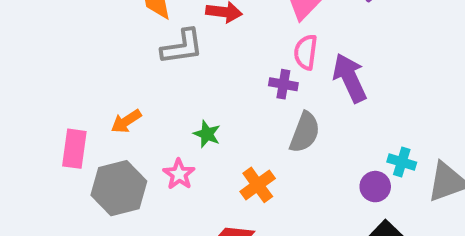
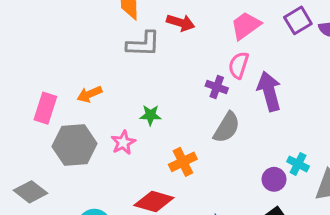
green star: (207, 134) -> (150, 115), turned -30

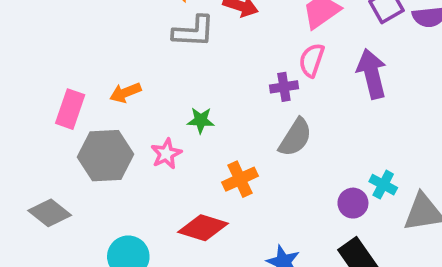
purple cross: (217, 87) -> (284, 87), turned -30
purple arrow: (269, 91) -> (372, 74), moved

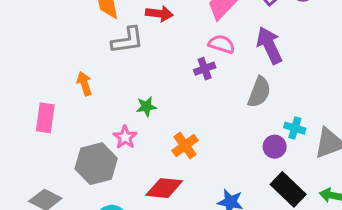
pink semicircle: (312, 60) -> (222, 44), turned 100
orange arrow: (125, 93) -> (84, 84), moved, turned 105
gray semicircle: (295, 137) -> (259, 92), moved
gray hexagon: (106, 156) -> (96, 164), moved

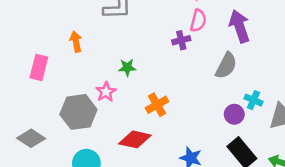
pink semicircle: (222, 44) -> (198, 21), turned 80

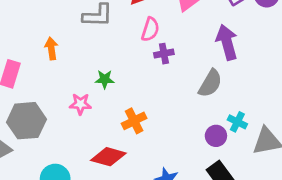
pink semicircle: (198, 21) -> (150, 29), moved
pink star: (106, 92) -> (80, 104), turned 30
gray hexagon: (78, 112) -> (26, 121), moved

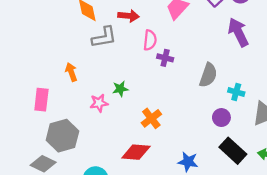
purple arrow: (227, 42) -> (238, 32), moved
purple cross: (164, 54) -> (165, 58), turned 35
pink star: (80, 104) -> (99, 103), moved
cyan cross: (237, 122) -> (236, 92), moved

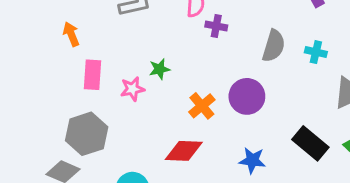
orange arrow: (71, 72) -> (71, 34), moved
cyan cross: (236, 92) -> (316, 52), moved
pink rectangle: (41, 100) -> (92, 75), moved
purple circle: (221, 118) -> (247, 96), moved, size x1.5

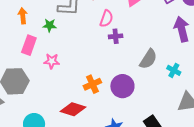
purple cross: (216, 26) -> (116, 36), turned -32
green star: (159, 69) -> (50, 25), moved

